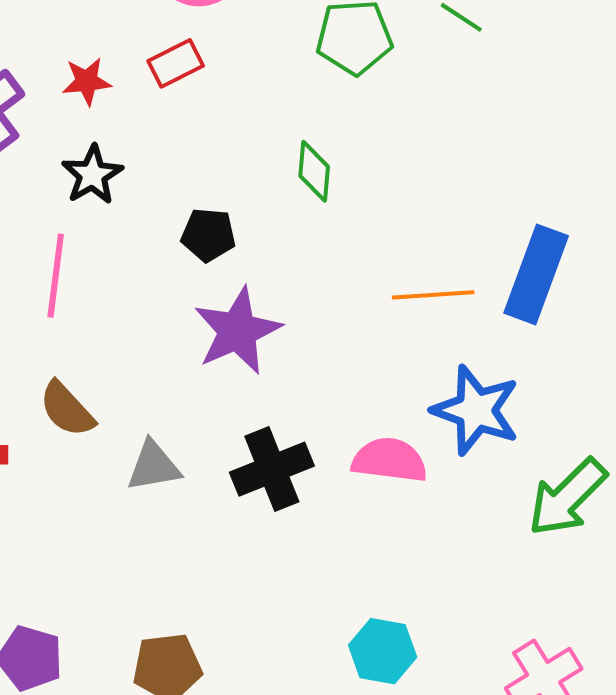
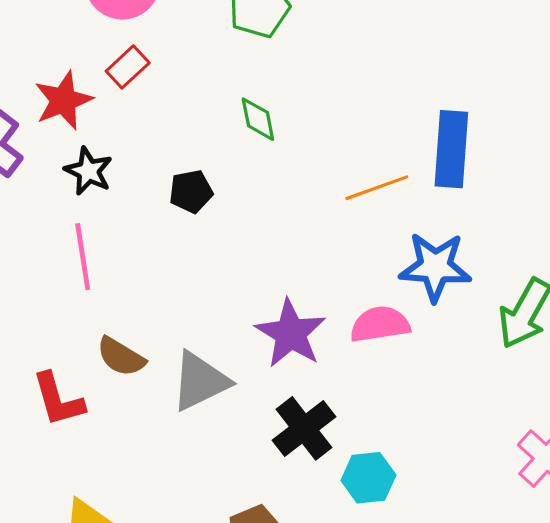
red star: (87, 81) -> (63, 101), size x1.5
purple star: (237, 331) -> (291, 334), moved
gray triangle: (154, 466) -> (200, 381), size x1.4
black cross: (272, 469) -> (304, 428), moved
cyan hexagon: (383, 651) -> (368, 478), moved

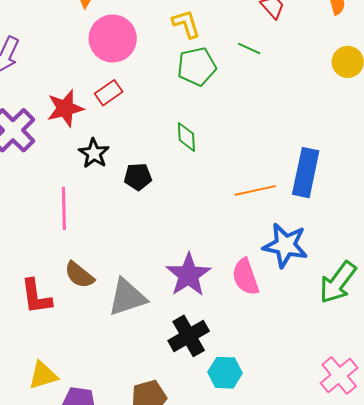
black star: (88, 171) -> (94, 153), moved
pink semicircle: (380, 324) -> (245, 277), turned -108

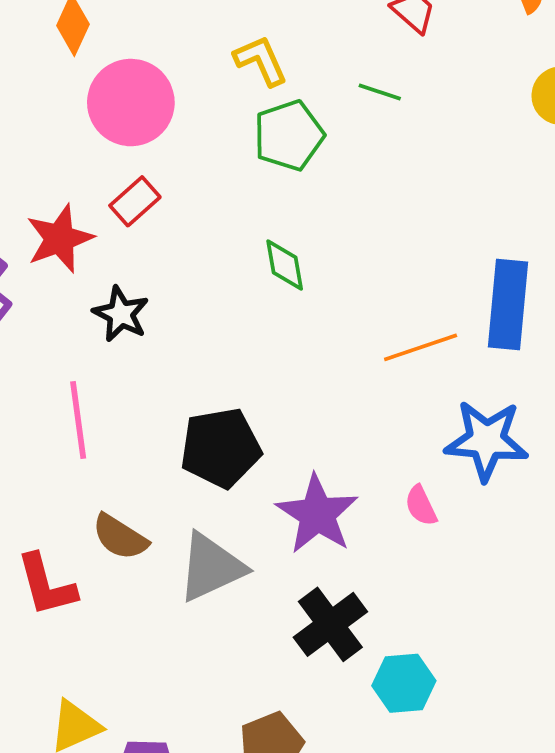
black pentagon: (138, 177) -> (221, 448), moved, size x1.6
pink semicircle: (245, 277) -> (421, 506), size x0.6

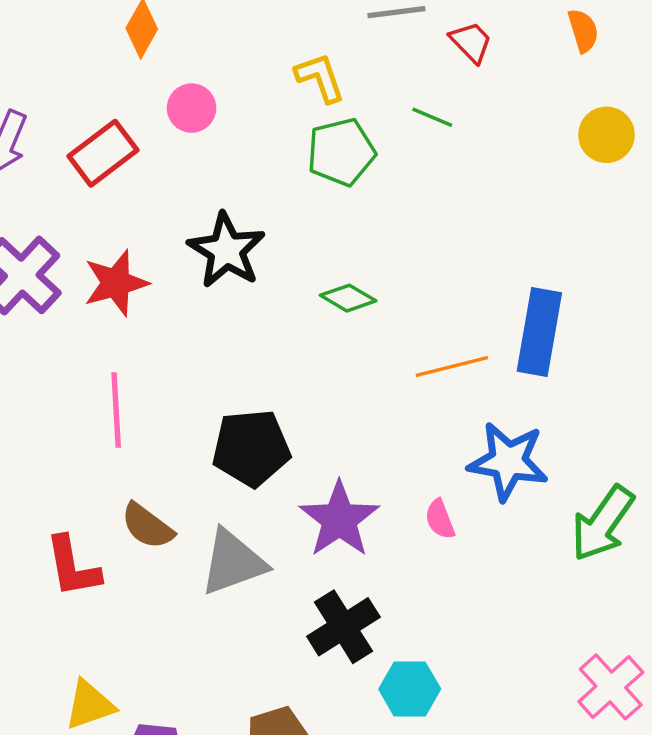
pink circle: (131, 103) -> (192, 108), size x0.6
red rectangle: (135, 201) -> (103, 153), moved, size x1.4
red star: (60, 239) -> (116, 283), moved
green diamond: (285, 265) -> (348, 298), moved, turned -54
black star: (121, 314) -> (226, 250), moved, size x1.4

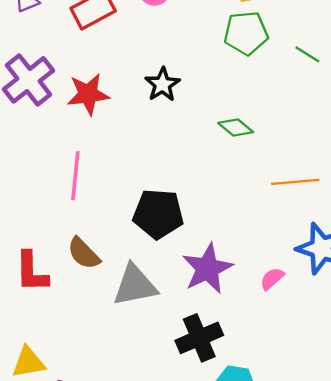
green line: (432, 117) -> (307, 54), moved
black star: (226, 250) -> (162, 84), size x0.7
pink semicircle: (440, 519) -> (272, 279), turned 60

